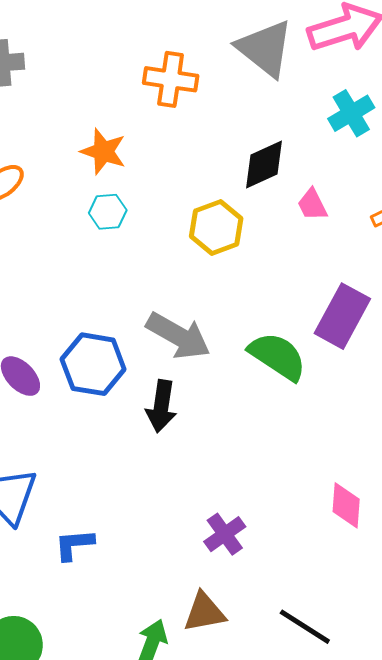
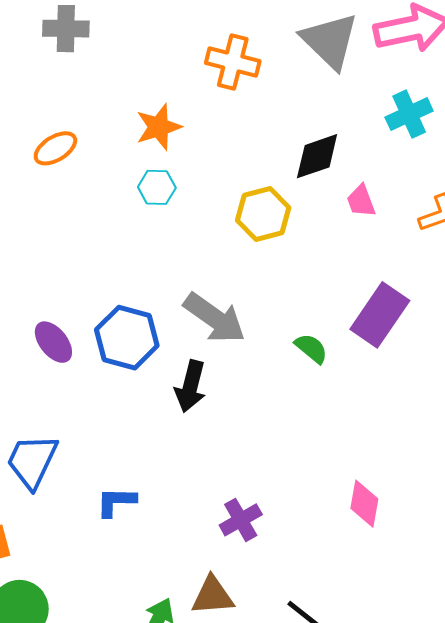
orange star: (103, 151) -> (159, 127), turned 30
green semicircle: (278, 356) -> (311, 348), size x0.6
blue L-shape: (74, 545) -> (116, 502), moved

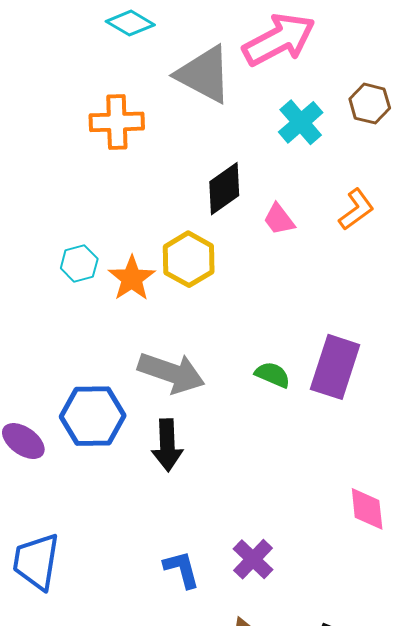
orange star: (159, 127) -> (132, 278), moved
purple rectangle: (380, 315) -> (335, 367), moved
blue L-shape: (116, 502) -> (182, 569), moved, turned 90

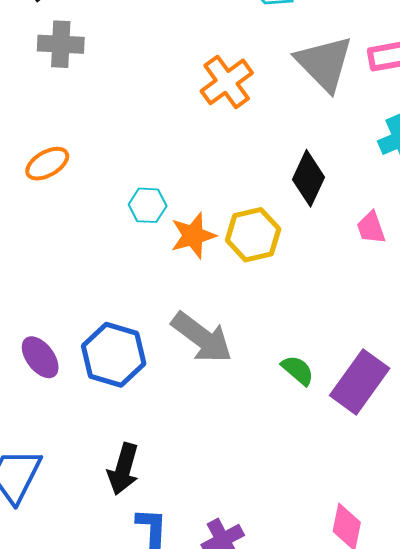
orange cross: (117, 122) -> (227, 82), turned 38
black diamond: (224, 189) -> (309, 178), turned -48
pink trapezoid: (279, 219) -> (371, 228), moved
black arrow: (167, 445) -> (123, 469), moved

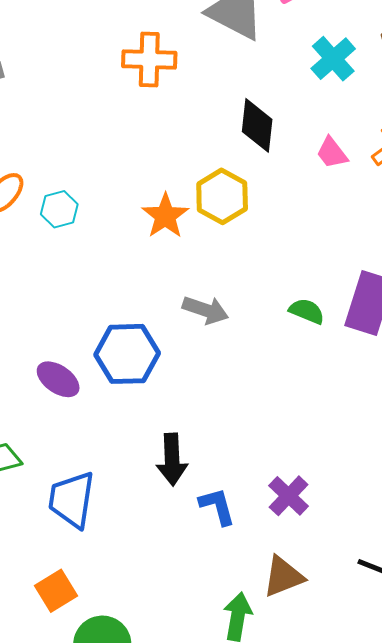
orange cross: (227, 82) -> (149, 59), turned -34
cyan hexagon: (148, 205) -> (59, 209), moved
gray arrow: (202, 337) -> (206, 310), size x0.7

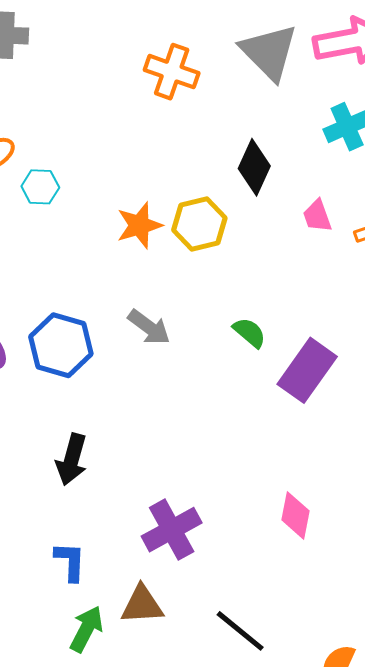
green semicircle: (307, 311) -> (249, 333), moved
purple cross: (289, 496) -> (172, 530), size x1.4
blue L-shape: (217, 506) -> (70, 562), moved

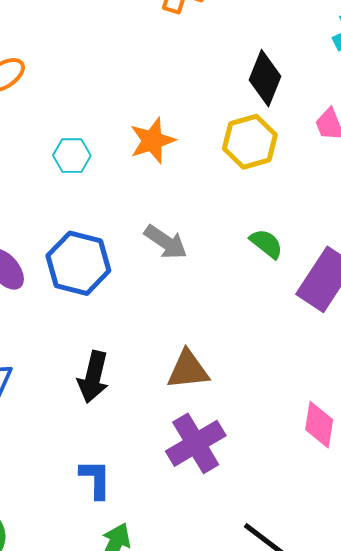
cyan hexagon: (40, 187) -> (72, 156), moved
yellow hexagon: (199, 224) -> (250, 142), moved
brown triangle: (142, 605) -> (188, 370), moved

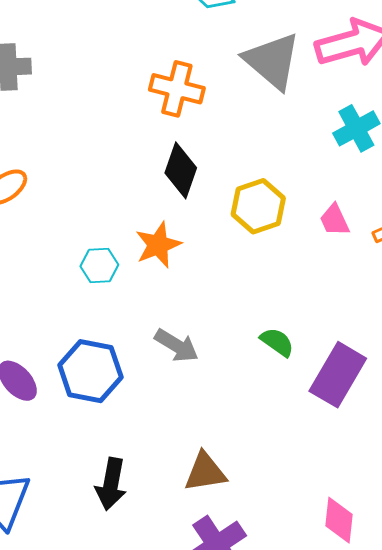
black diamond: (265, 78) -> (181, 170), moved
yellow hexagon: (250, 142) -> (258, 206), moved
cyan hexagon: (72, 156) -> (99, 266), moved

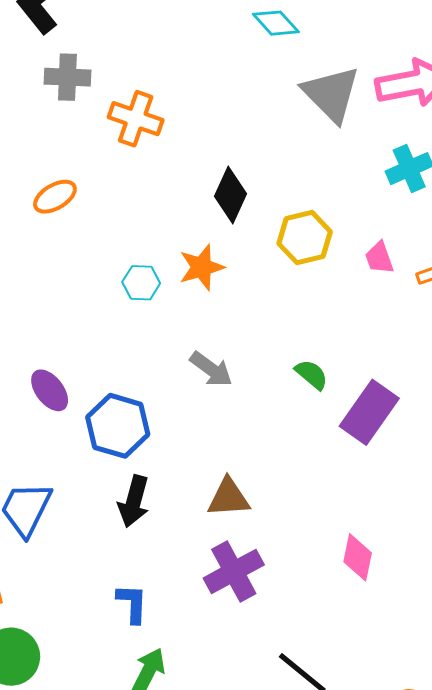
orange cross: (177, 89) -> (136, 119), moved
blue hexagon: (90, 371) -> (118, 426), moved

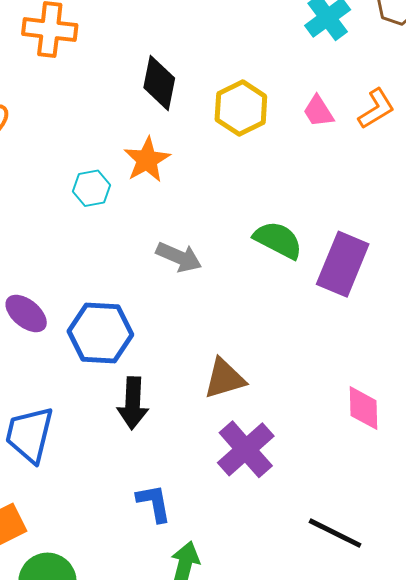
green semicircle: (312, 374) -> (278, 240), size x1.4

